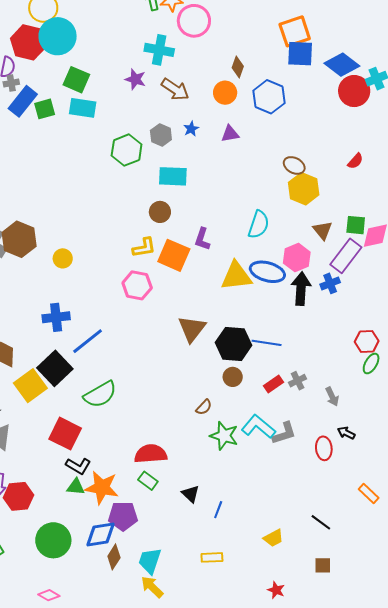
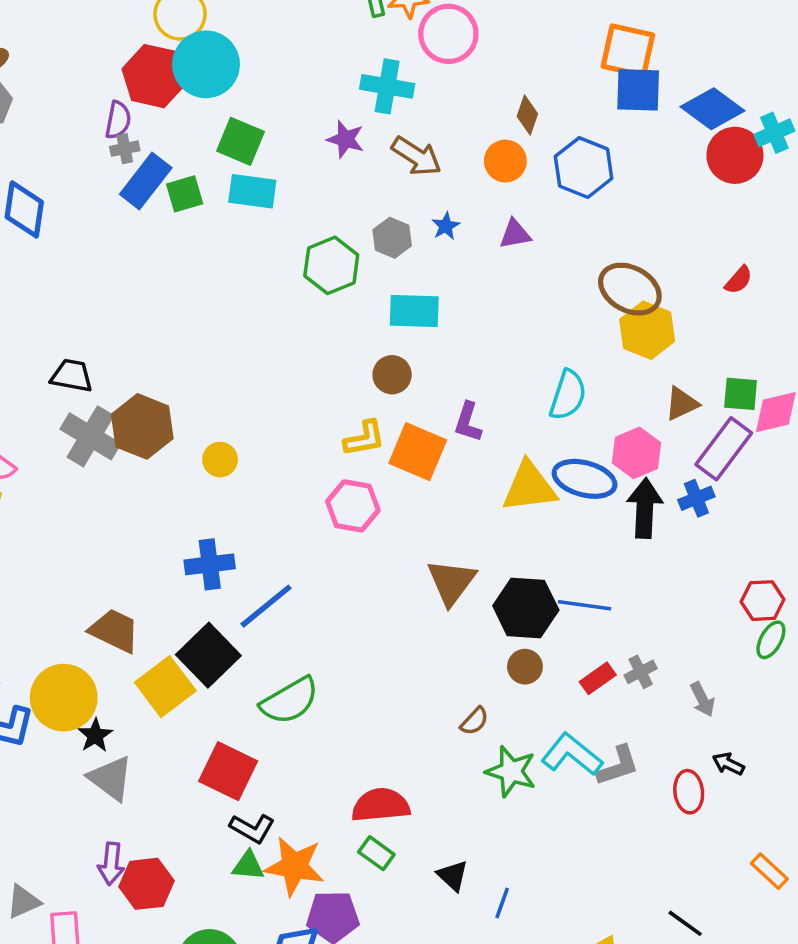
orange square: (295, 31) -> (628, 51), turned 32
brown ellipse: (294, 165) -> (630, 289), size x1.6
brown triangle: (323, 230) -> (682, 404), turned 45

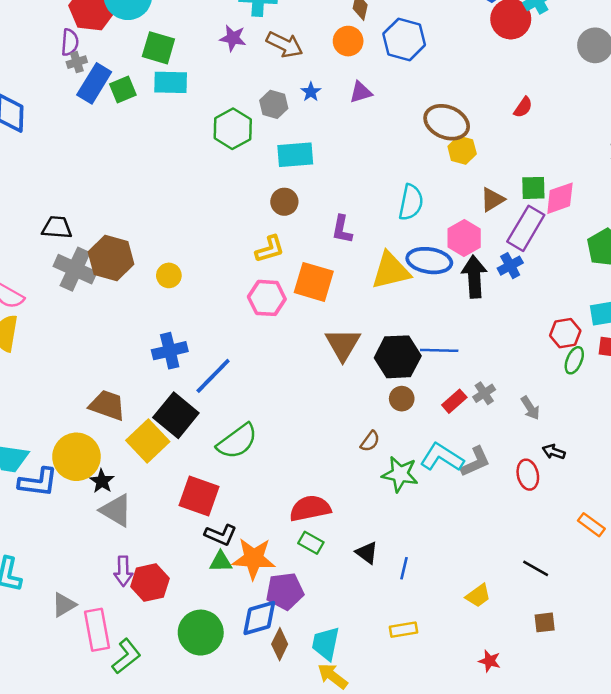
yellow hexagon: (647, 330) -> (462, 150), size x0.7
orange square: (418, 452) -> (314, 282), moved

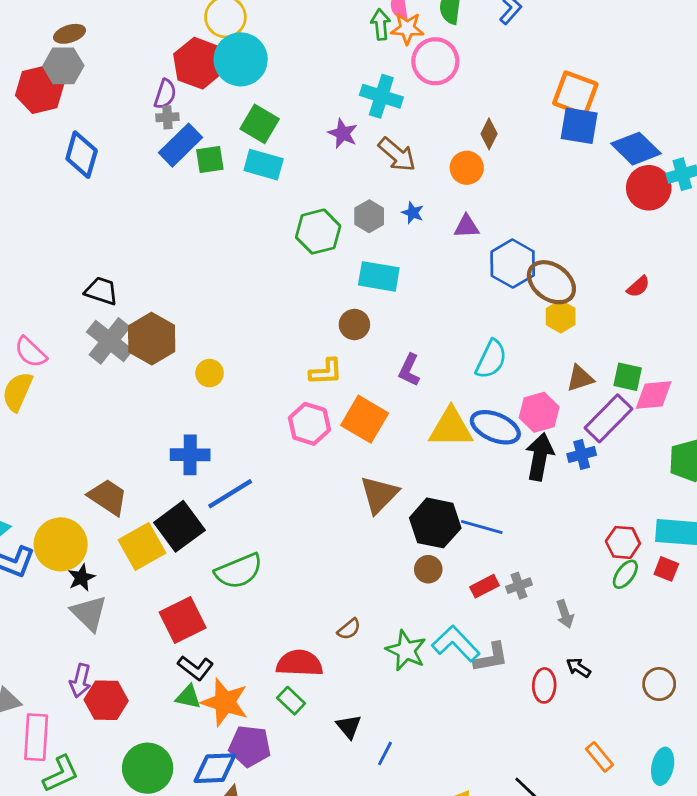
blue hexagon: (404, 39) -> (513, 264), moved
blue star: (311, 92) -> (413, 213), turned -30
brown semicircle: (370, 441) -> (349, 629), moved
red square: (199, 496) -> (183, 620), turned 30

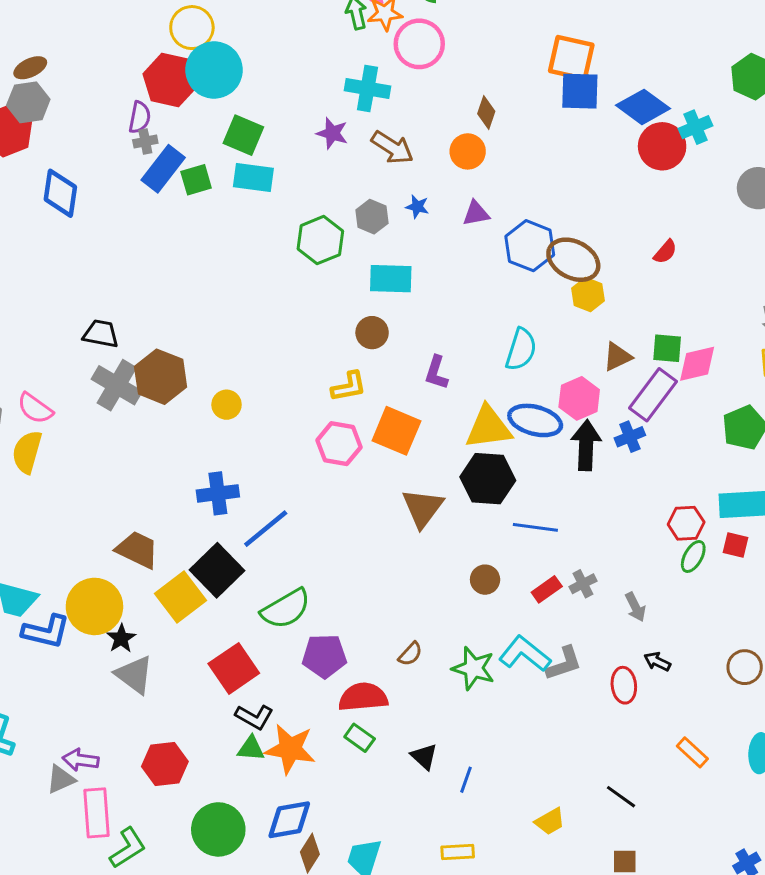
black hexagon: (435, 523) -> (488, 479), moved
purple arrow: (80, 681) -> (81, 760), moved, turned 92
purple pentagon: (250, 746) -> (324, 656), moved

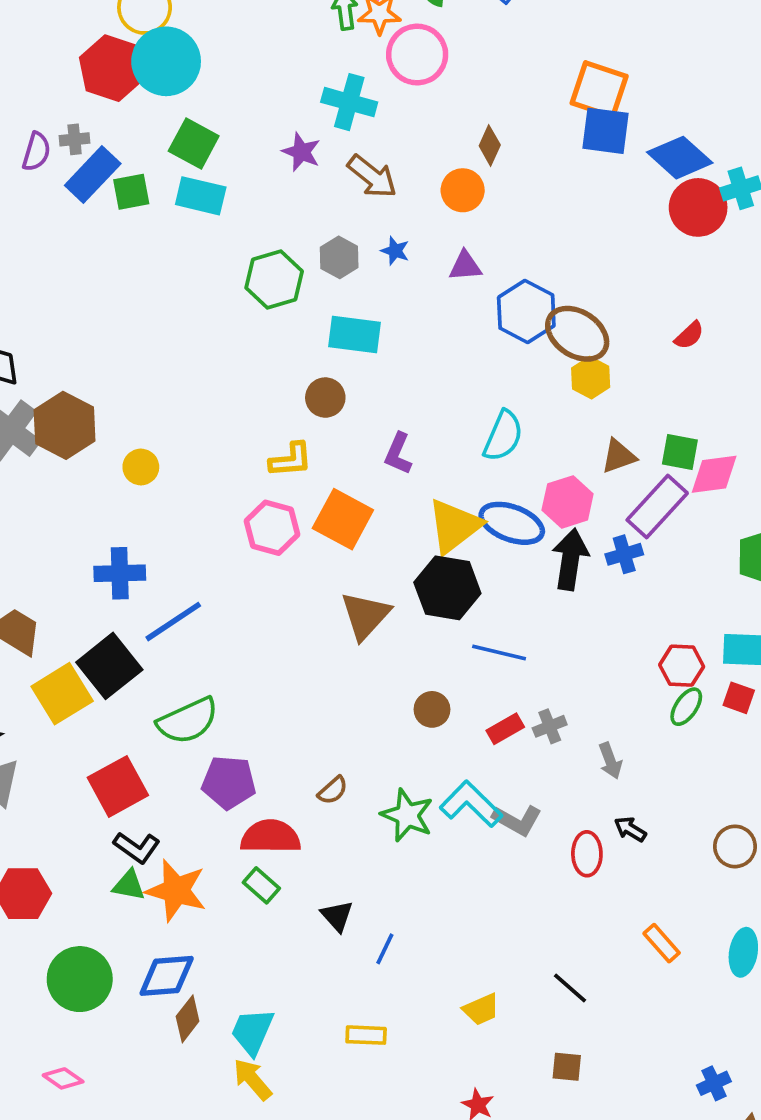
purple semicircle: (140, 117) -> (36, 152), moved
yellow triangle: (488, 427) -> (454, 526), turned -36
gray L-shape: (564, 663) -> (517, 820), turned 42

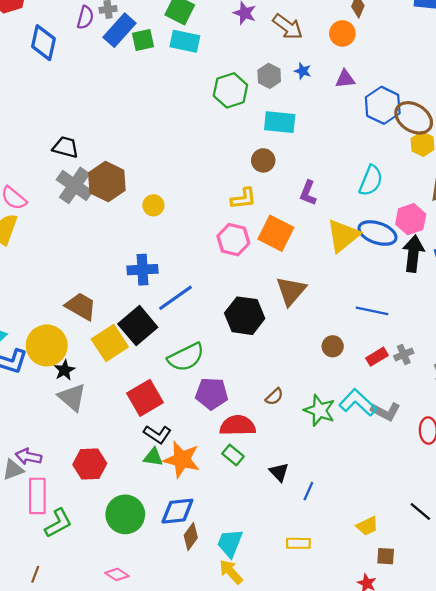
black hexagon: (447, 588) -> (245, 316), moved
brown square: (567, 1067) -> (386, 556), moved

